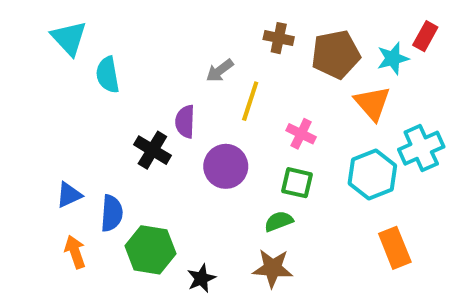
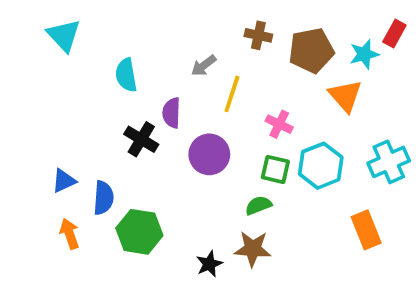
cyan semicircle: (108, 75) -> (126, 75), moved
cyan cross: (421, 148) -> (389, 162), moved
cyan hexagon: (372, 175) -> (321, 166), moved
black star: (201, 278) -> (209, 264), moved

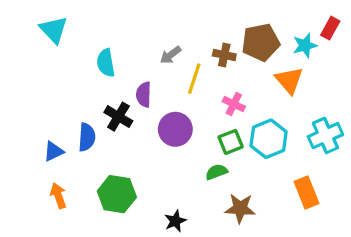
brown cross: (258, 35) -> (224, 55), moved
green square: (275, 169) -> (231, 142), turned -35
blue semicircle: (103, 198) -> (87, 137), moved
brown star: (253, 249) -> (240, 208), moved

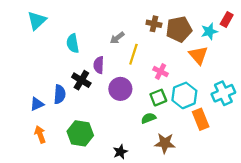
cyan triangle: (54, 30) -> (37, 21), turned 30
brown cross: (224, 55) -> (154, 24), moved
orange rectangle: (307, 192) -> (201, 119), moved

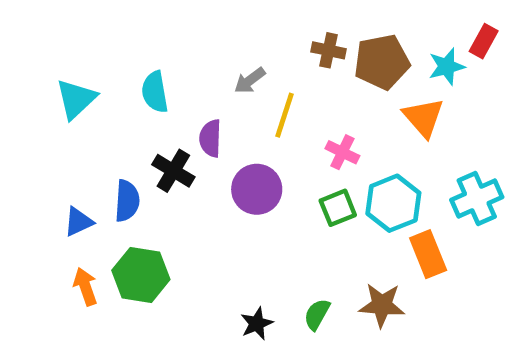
cyan triangle: (37, 21) -> (76, 99), moved
green semicircle: (149, 118) -> (317, 314), moved, turned -40
green hexagon: (80, 133) -> (141, 275), moved
brown star: (165, 143) -> (382, 305), moved

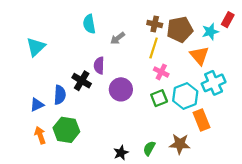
cyan semicircle: (155, 92) -> (89, 24), moved
yellow line: (285, 115) -> (154, 48), moved
cyan cross: (477, 199) -> (214, 83), moved

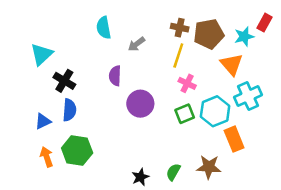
black cross: (82, 81) -> (64, 81), moved

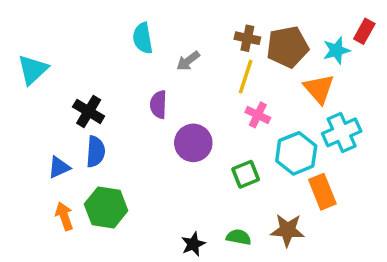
cyan triangle: (42, 54) -> (33, 70), moved
green square: (185, 114) -> (246, 174), moved
green semicircle: (173, 172) -> (239, 237), turned 72

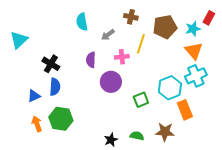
brown cross: (247, 38) -> (131, 17), moved
orange triangle: (319, 89) -> (194, 51), moved
pink cross: (258, 115) -> (122, 57), moved, turned -32

